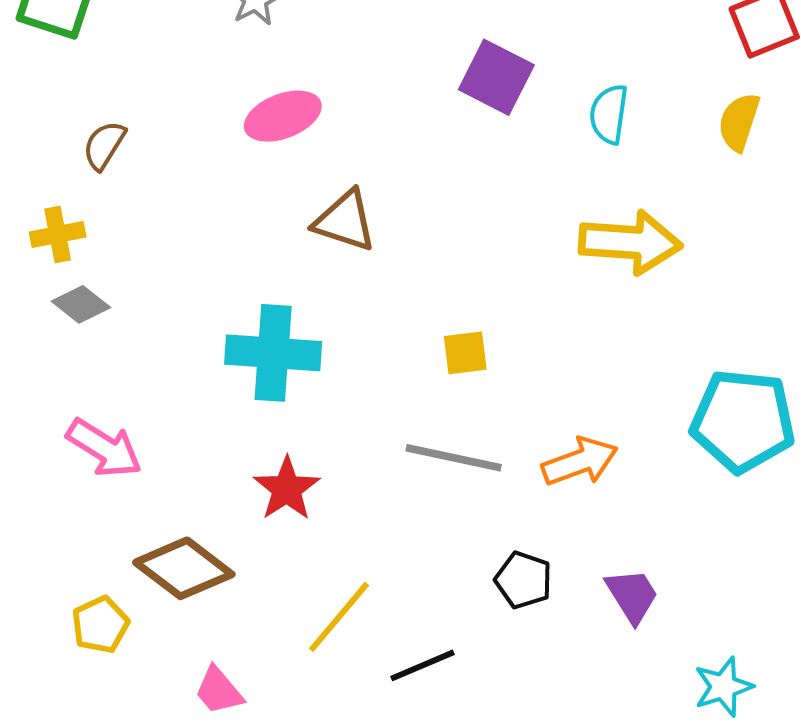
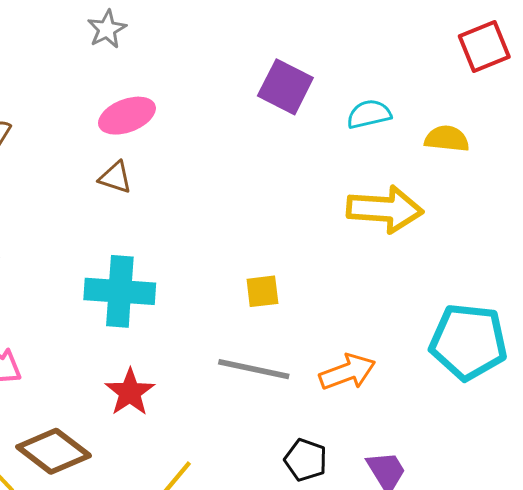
cyan semicircle: (609, 114) -> (369, 114), turned 69
yellow semicircle: (739, 122) -> (447, 139), moved, turned 78
brown triangle: (345, 221) -> (115, 178), moved, size x0.7

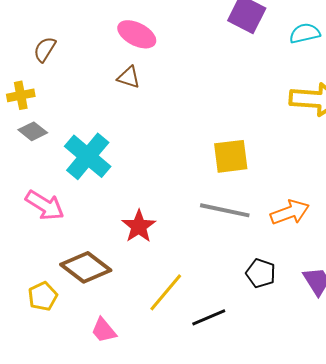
pink ellipse: (127, 116) -> (137, 34), turned 48
cyan cross: (120, 291) -> (88, 156), moved, turned 36
yellow square: (262, 291) -> (231, 156), size x1.5

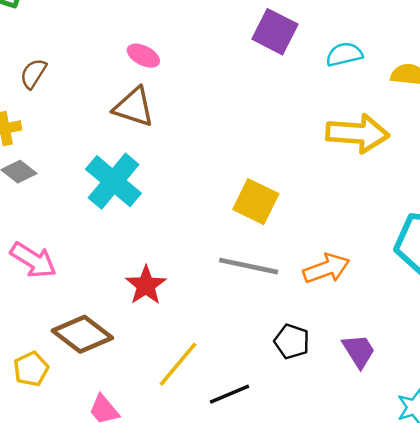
pink ellipse: (137, 34) -> (143, 56), size x0.7
brown triangle: (129, 77) -> (134, 107), size x1.5
cyan cross: (88, 156) -> (113, 181), moved
yellow square: (231, 156) -> (256, 202), turned 33

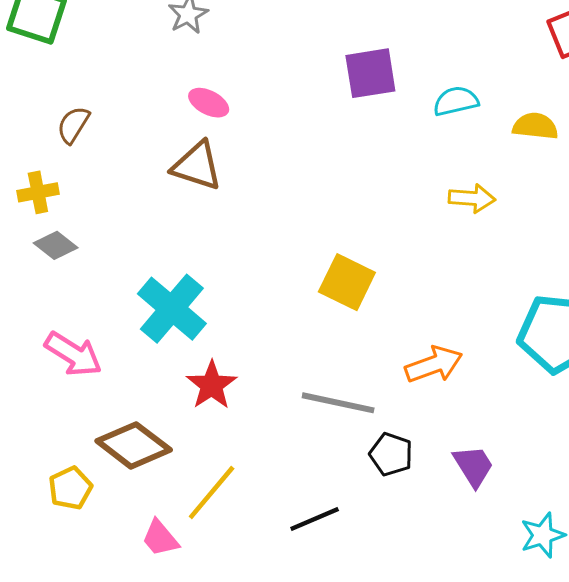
purple square: (275, 32) -> (370, 73), turned -36
yellow arrow: (357, 133) -> (472, 198), size x0.6
cyan cross: (113, 181) -> (172, 309), moved
gray line: (249, 266) -> (338, 403), moved
yellow line: (178, 364) -> (212, 493), moved

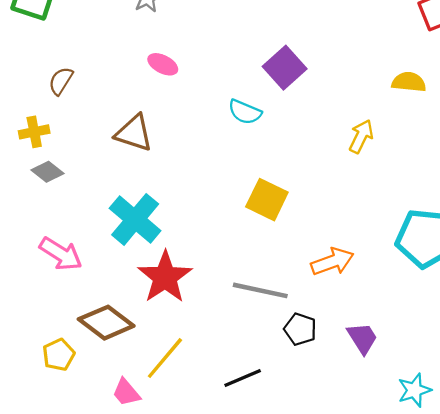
purple square: (370, 73) -> (285, 68), moved, turned -33
cyan semicircle: (456, 101) -> (245, 112), moved, turned -144
brown triangle: (197, 166) -> (134, 133), moved
yellow arrow: (472, 198) -> (361, 136), turned -68
red star: (212, 385) -> (165, 277), size x1.4

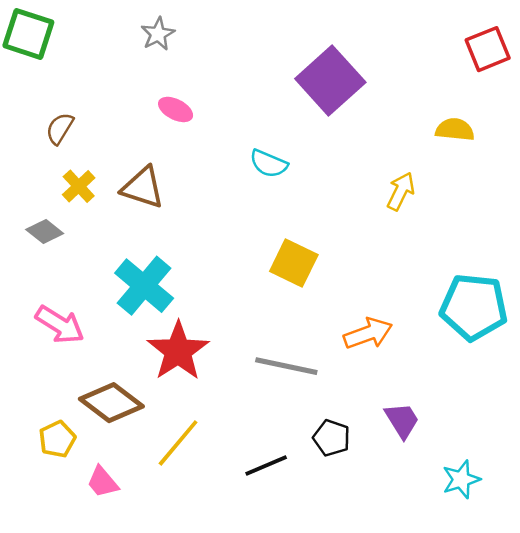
purple square: (285, 68) -> (330, 81), moved, size x1.4
yellow cross: (34, 132) -> (79, 186), moved, turned -32
black pentagon: (300, 329) -> (332, 438), moved
pink trapezoid: (126, 392) -> (103, 482), moved

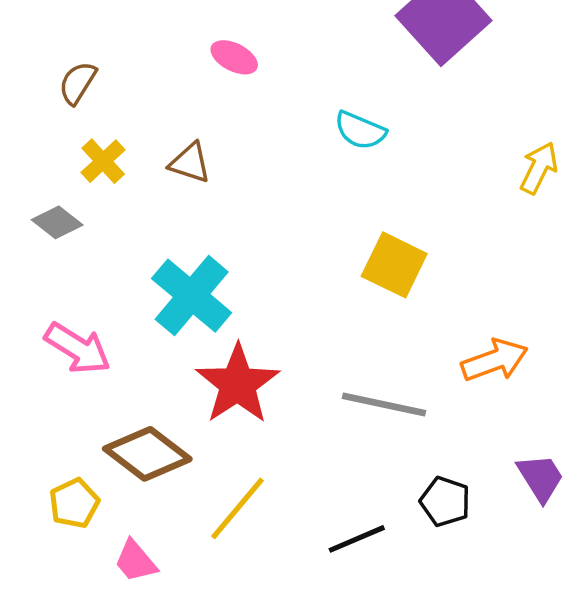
brown triangle: (143, 187) -> (190, 163), size x0.7

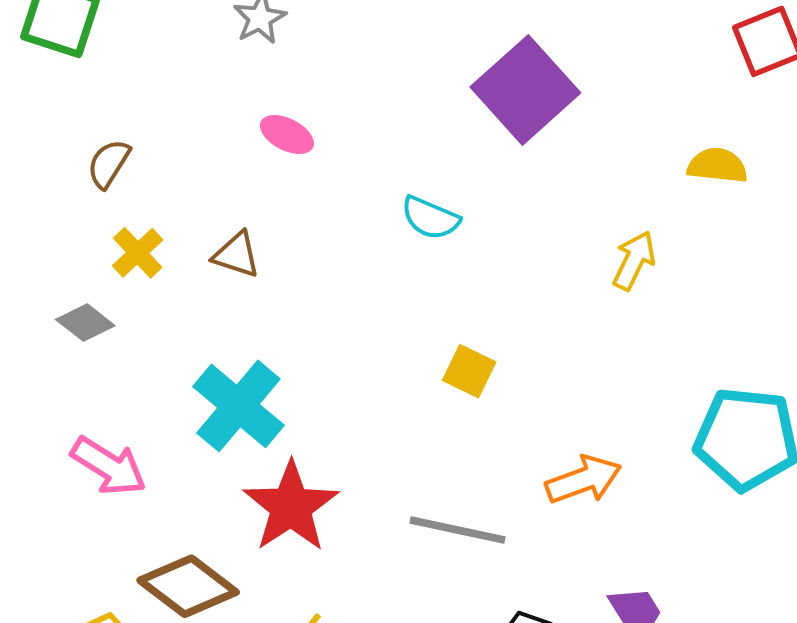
yellow square: (394, 265) -> (469, 371), size x0.7

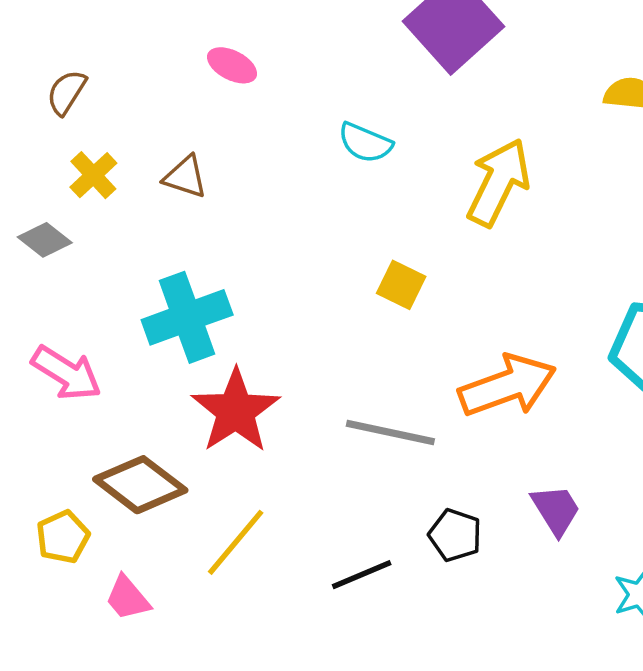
yellow arrow: (634, 261) -> (498, 182), moved, size x1.6
cyan cross: (238, 406) -> (187, 317), turned 30
orange arrow: (584, 480) -> (507, 386), size x1.4

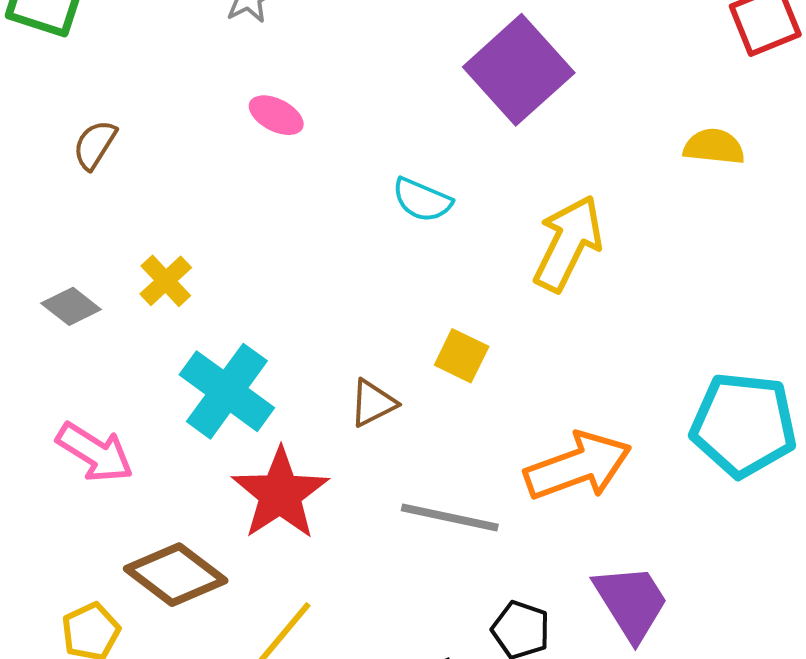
yellow cross: (93, 175) -> (166, 281), moved
brown triangle: (185, 177) -> (373, 403), moved, turned -45
cyan cross: (187, 317) -> (227, 391), turned -34
purple trapezoid: (556, 510) -> (631, 602), size x1.4

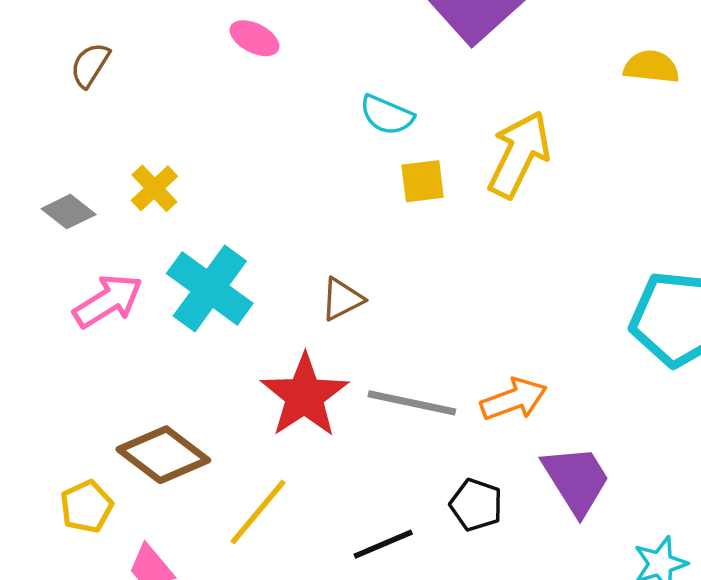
yellow square: (462, 356) -> (423, 181), moved, turned -33
pink arrow: (95, 452) -> (108, 301), moved, turned -64
orange arrow: (578, 466) -> (514, 399), moved, size x0.7
red star: (280, 494) -> (305, 396), moved

